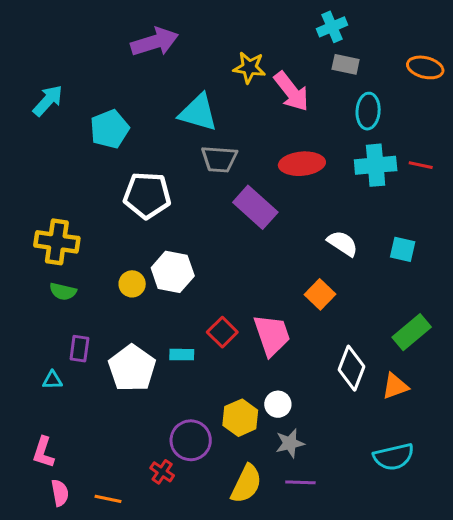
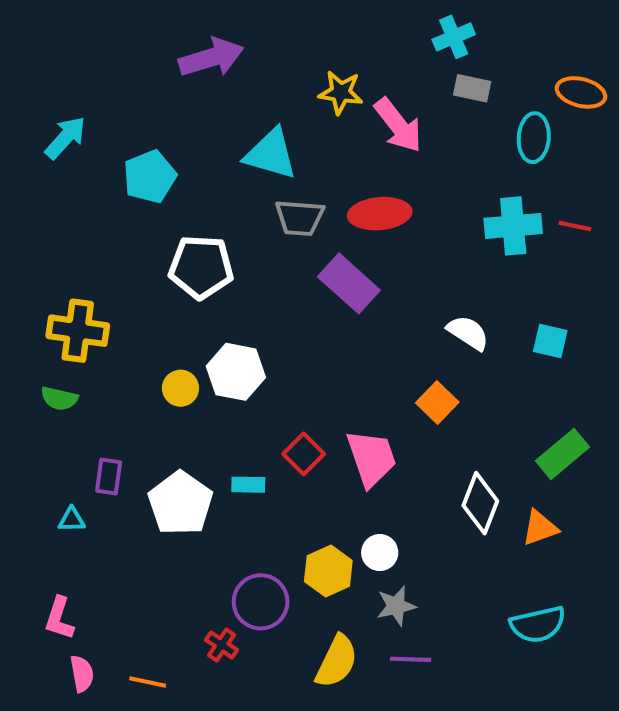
cyan ellipse: (368, 111) -> (534, 138), moved
red ellipse: (302, 164) -> (380, 214), moved
green semicircle: (63, 291) -> (59, 398), moved

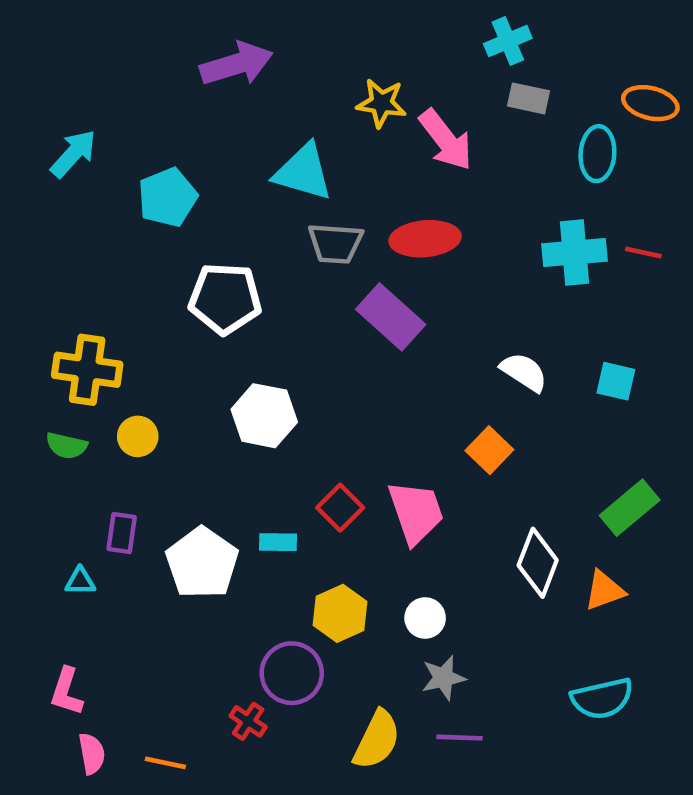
yellow circle: (180, 388) -> (138, 436), moved
yellow hexagon: (328, 571) -> (340, 613), moved

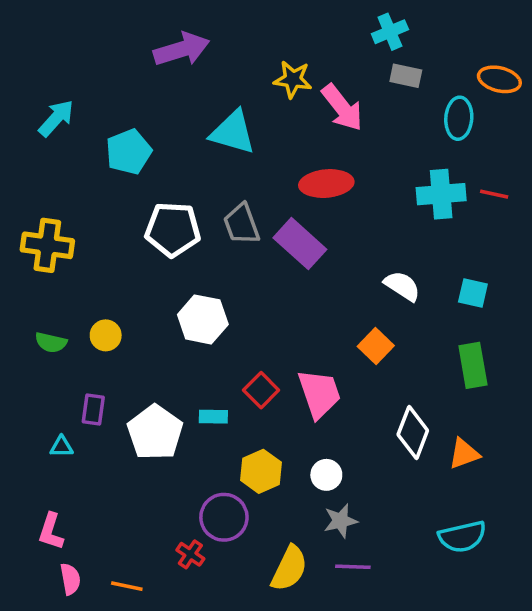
gray trapezoid: (335, 243) -> (242, 224), moved, turned 66
yellow cross: (87, 370) -> (47, 245), moved
green rectangle: (630, 508) -> (473, 365), moved, turned -60

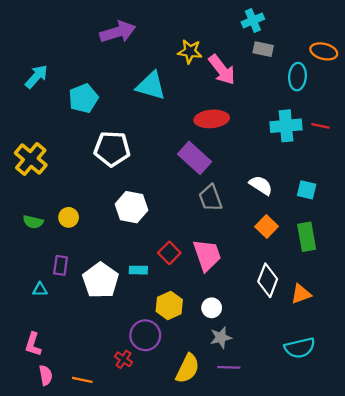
gray trapezoid: (242, 224) -> (210, 198), moved
yellow cross: (47, 245) -> (31, 159), turned 32
orange square: (376, 346) -> (267, 227), moved

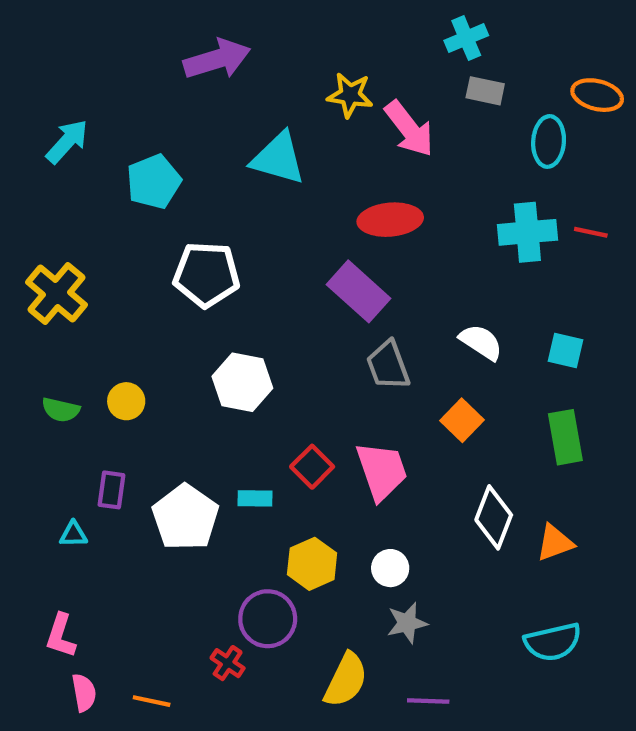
orange square: (267, 227) -> (462, 420), moved
purple line: (229, 367) -> (428, 701), moved

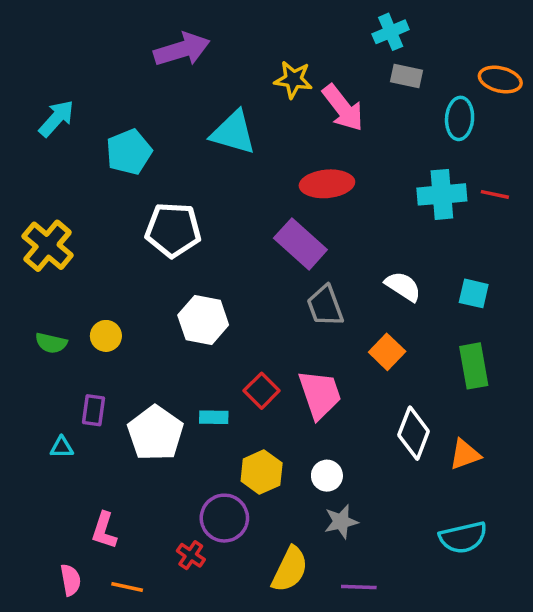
pink L-shape: (61, 636) -> (104, 530), moved

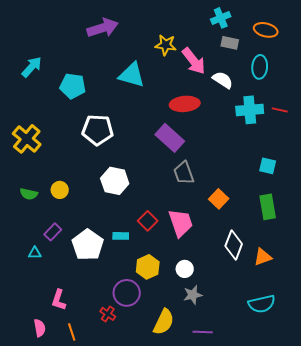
orange ellipse: (500, 80) -> (266, 30), moved
cyan pentagon: (129, 152) -> (73, 86), turned 30
white semicircle: (403, 286) -> (223, 80), moved
purple rectangle: (94, 410) -> (53, 232), turned 36
orange line: (127, 587) -> (72, 332), turned 60

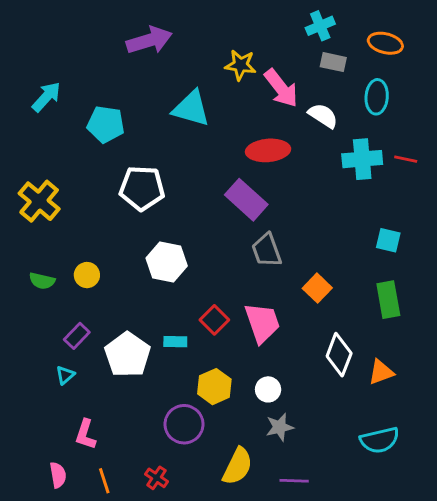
cyan triangle: (35, 253) -> (65, 375), moved, turned -40
red cross: (108, 314) -> (156, 478), moved

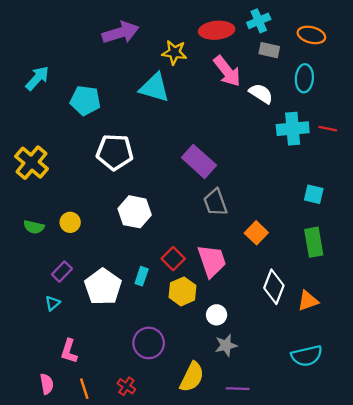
yellow star: (240, 65) -> (174, 52), moved
red ellipse: (268, 150) -> (217, 30), moved
cyan rectangle: (175, 342) -> (142, 276), turned -72
yellow hexagon: (214, 387) -> (183, 291), moved

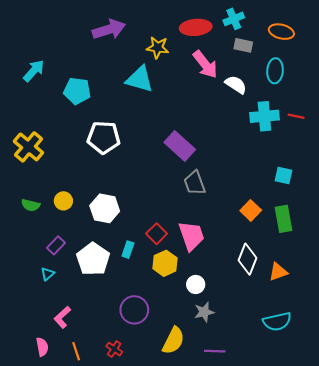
white hexagon: (135, 212) -> (105, 208), moved
orange square: (256, 233) -> (251, 210), moved
pink L-shape: (69, 351) -> (62, 317), turned 30

